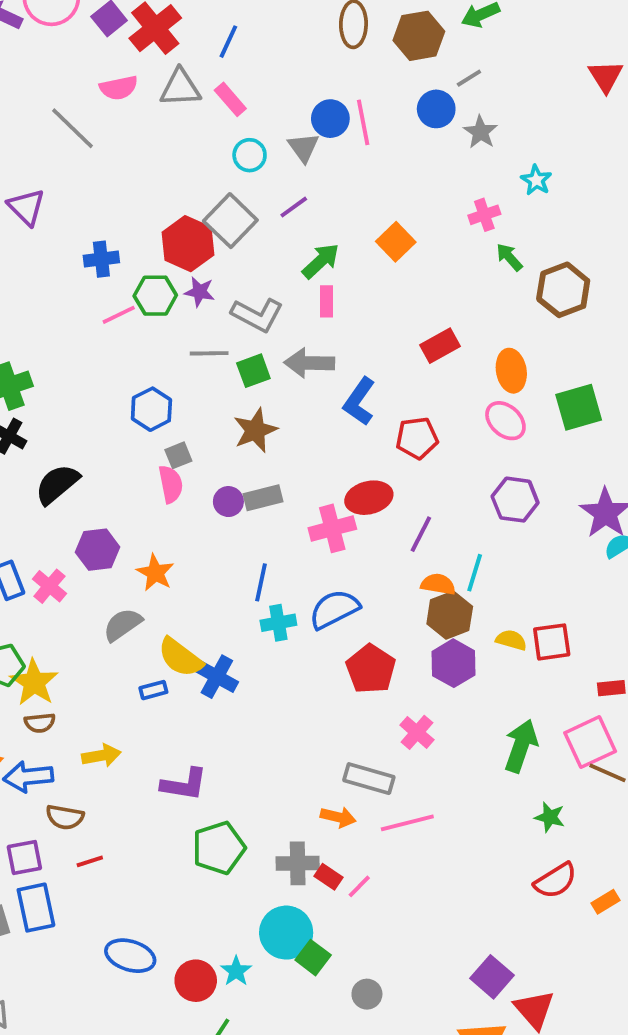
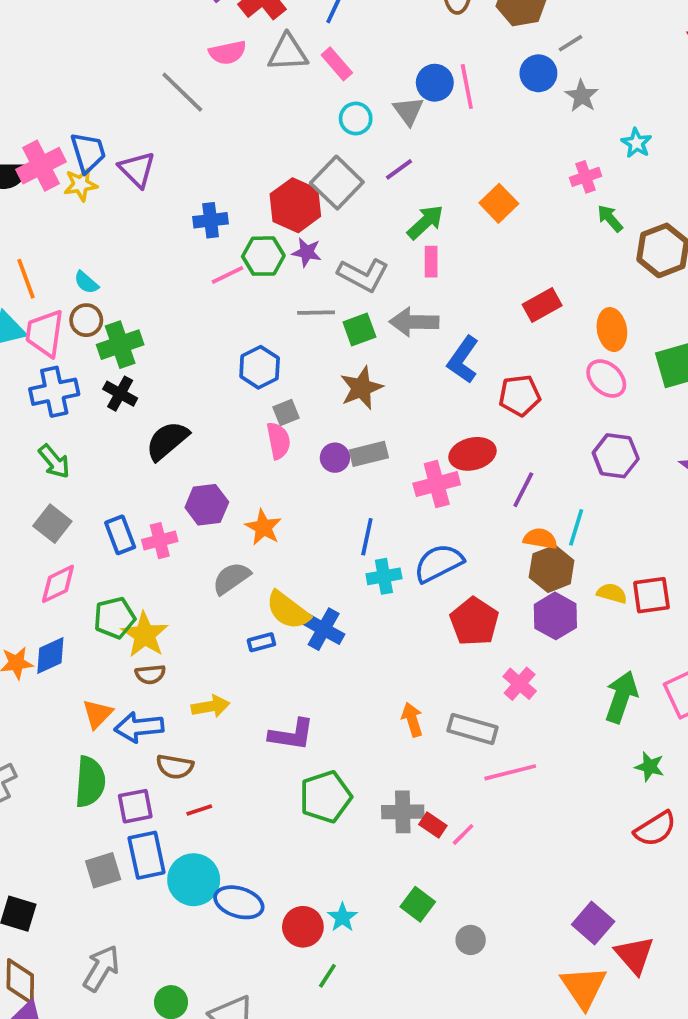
pink cross: (49, 586) -> (160, 541), turned 36
orange arrow: (338, 817) -> (412, 720), moved, turned -120
cyan circle: (286, 933) -> (194, 880), moved

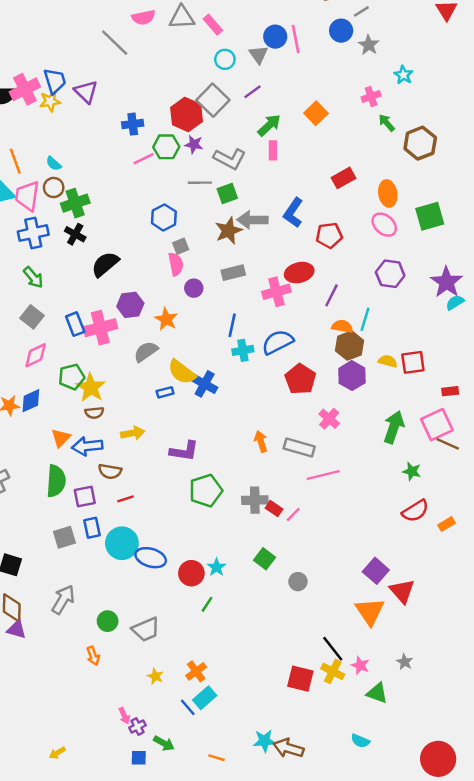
gray arrow: (414, 322) -> (252, 220), moved
purple circle: (335, 458) -> (194, 288), moved
pink cross: (160, 541) -> (100, 328), size x1.5
blue rectangle: (147, 855) -> (92, 528), size x0.7

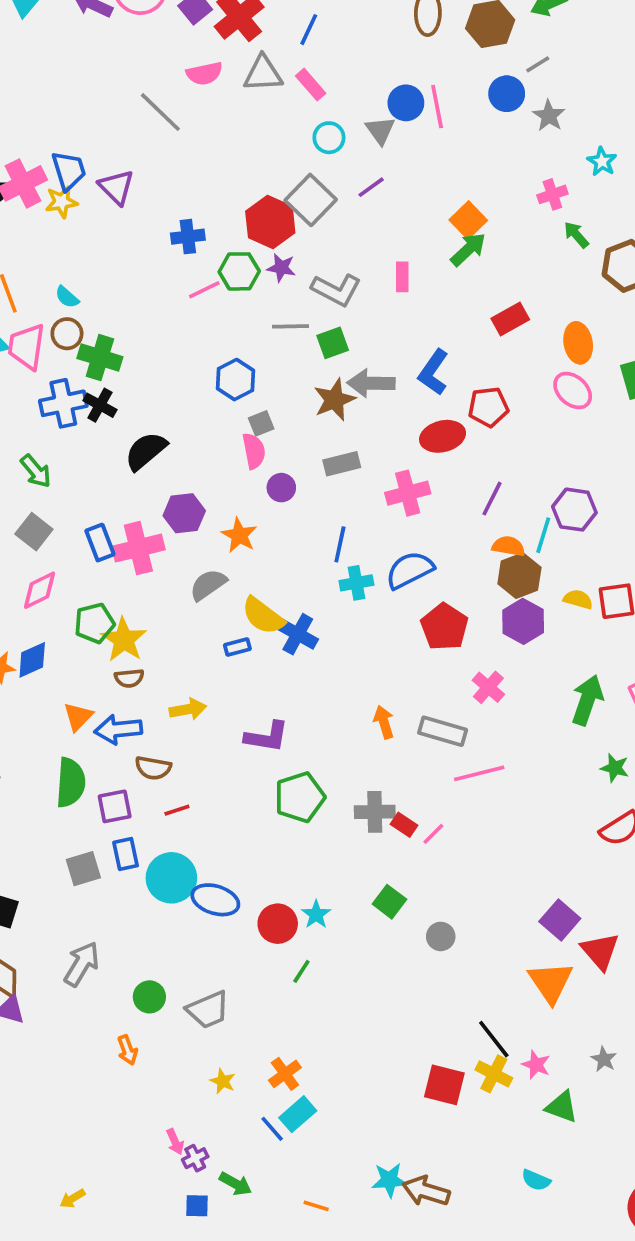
green arrow: (269, 125) -> (468, 249), moved
green cross: (75, 203) -> (100, 358), turned 36
blue cross: (33, 233) -> (63, 403), moved
red ellipse: (299, 273) -> (443, 436), moved
purple hexagon: (390, 274) -> (574, 510), moved

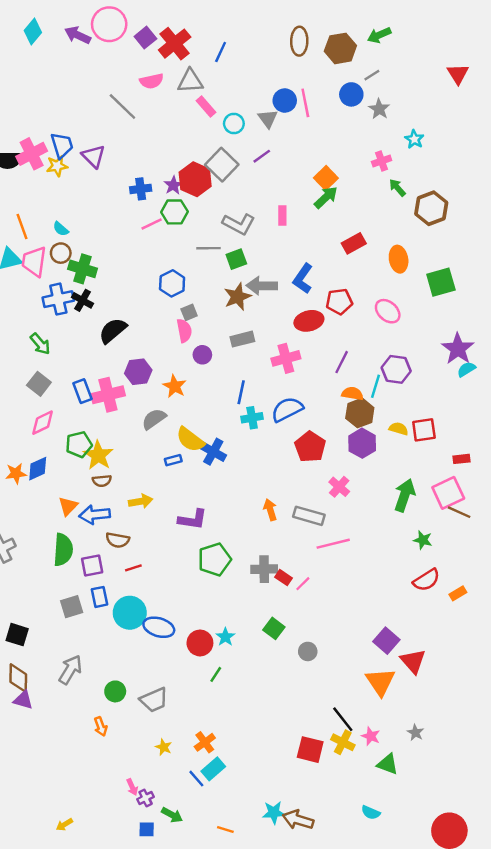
pink rectangle: (311, 85) -> (206, 107), moved
purple star: (281, 268) -> (173, 185), moved, turned 30
pink ellipse: (573, 390) -> (388, 311), moved

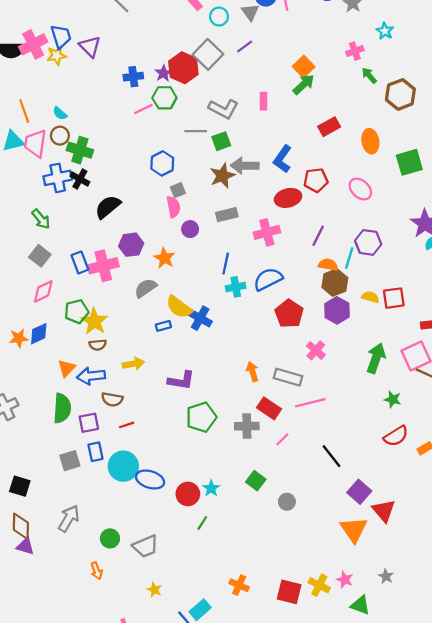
red rectangle: (284, 578) -> (269, 408), moved, size x1.5
black line: (343, 719) -> (331, 456), moved
orange cross: (205, 742) -> (239, 585), moved, turned -30

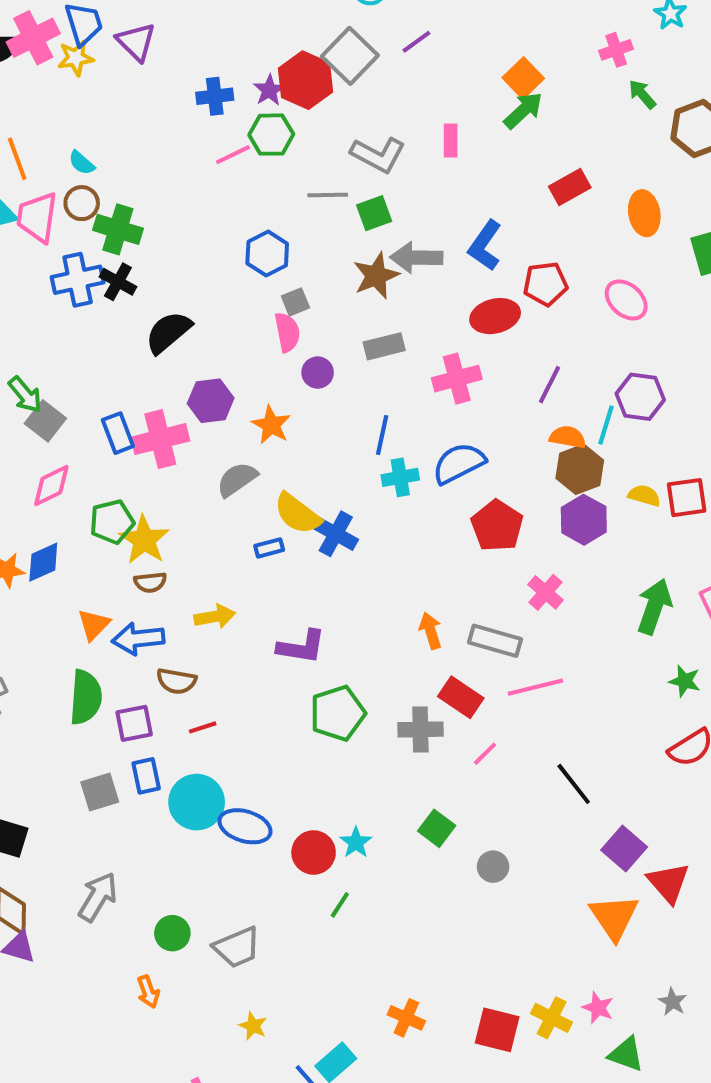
green arrow: (41, 219) -> (25, 395), moved

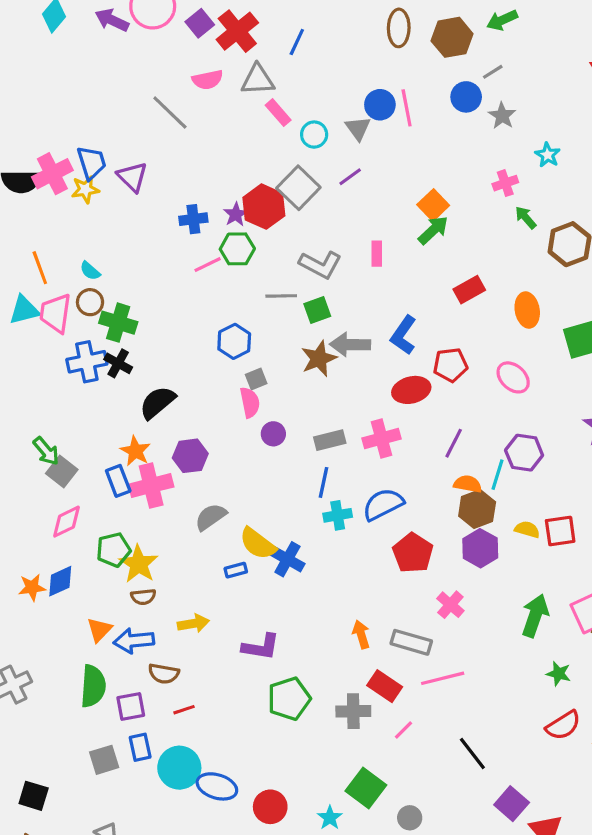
gray rectangle: (384, 346) -> (330, 440), moved
orange star: (271, 425) -> (135, 451), moved
green square: (437, 828) -> (366, 788), size x1.4
cyan star: (356, 842) -> (330, 818), moved

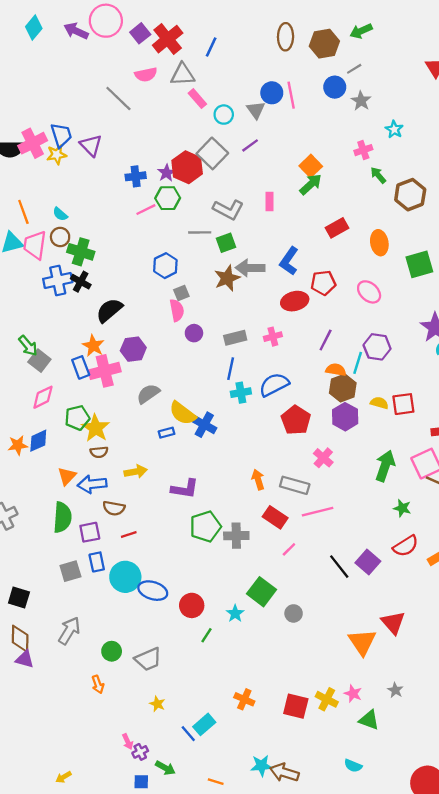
pink cross: (381, 439) -> (273, 337), size x0.7
gray cross: (353, 711) -> (236, 536), moved
purple square: (512, 804) -> (368, 562), moved

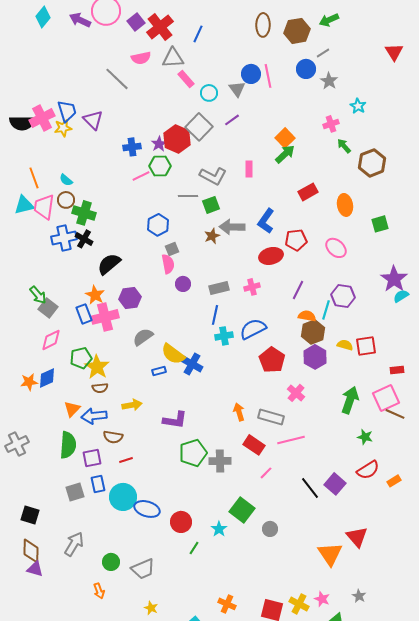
green square: (419, 264) -> (380, 224), size x0.7
brown star: (227, 278) -> (212, 236), size x0.7

